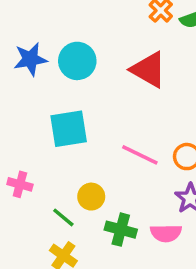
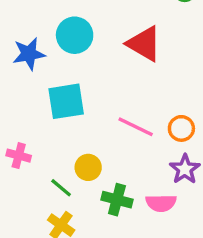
blue star: (30, 59) -> (29, 54), moved

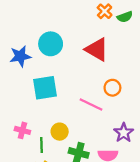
orange circle: (181, 128) -> (112, 88), moved
pink cross: (19, 156) -> (22, 130), moved
green line: (61, 188) -> (42, 145), turned 48

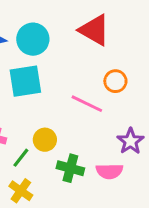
cyan circle: (51, 44) -> (33, 39), moved
green line: (42, 145) -> (21, 158), turned 40

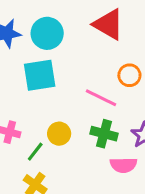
green cross: (70, 168) -> (104, 134), moved

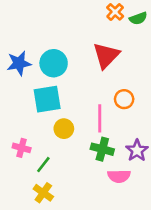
red triangle: (108, 24) -> (106, 56), turned 44
pink line: (101, 98) -> (100, 118), turned 64
yellow circle: (59, 134) -> (64, 129), moved

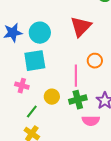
yellow circle: (64, 129) -> (52, 97), moved
pink cross: (22, 148) -> (22, 86), moved
green cross: (102, 149) -> (78, 100), turned -30

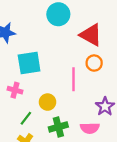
red triangle: (81, 27) -> (91, 35), moved, turned -45
cyan circle: (40, 33) -> (58, 14), moved
green cross: (78, 100) -> (58, 127), moved

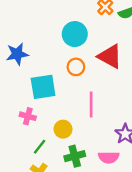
orange circle: (94, 63) -> (76, 67), moved

